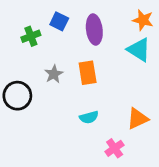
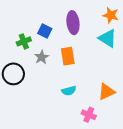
blue square: (59, 21) -> (45, 31), moved
green cross: (31, 36) -> (24, 41), moved
pink cross: (115, 148) -> (89, 115), turned -32

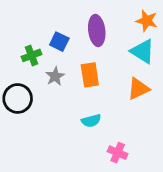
orange triangle: (106, 92) -> (138, 89), moved

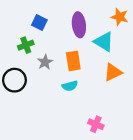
blue square: (59, 42) -> (39, 23), moved
cyan triangle: (143, 51) -> (104, 42), moved
cyan semicircle: (91, 121) -> (70, 86), moved

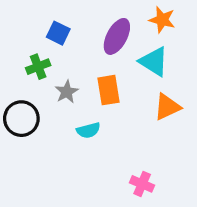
orange star: (120, 17) -> (162, 20), moved
purple ellipse: (79, 25) -> (117, 36), turned 35
cyan semicircle: (70, 86) -> (88, 130), moved

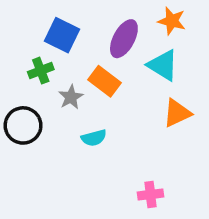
blue square: (58, 33) -> (62, 35), size x1.4
orange rectangle: (109, 90) -> (104, 81), moved, turned -44
pink cross: (142, 184) -> (151, 194), turned -30

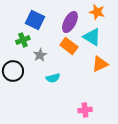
orange rectangle: (104, 81) -> (69, 46), moved

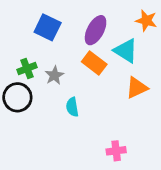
orange star: (97, 12) -> (146, 21), moved
green cross: (23, 40) -> (27, 69), moved
cyan semicircle: (53, 78) -> (72, 107), turned 96

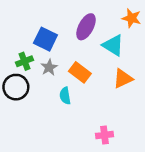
blue square: (48, 27) -> (45, 39), moved
orange rectangle: (94, 63) -> (80, 72), moved

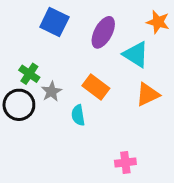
blue square: (45, 39) -> (54, 22), moved
green cross: (24, 61) -> (29, 74), turned -35
gray star: (49, 67) -> (51, 92), moved

